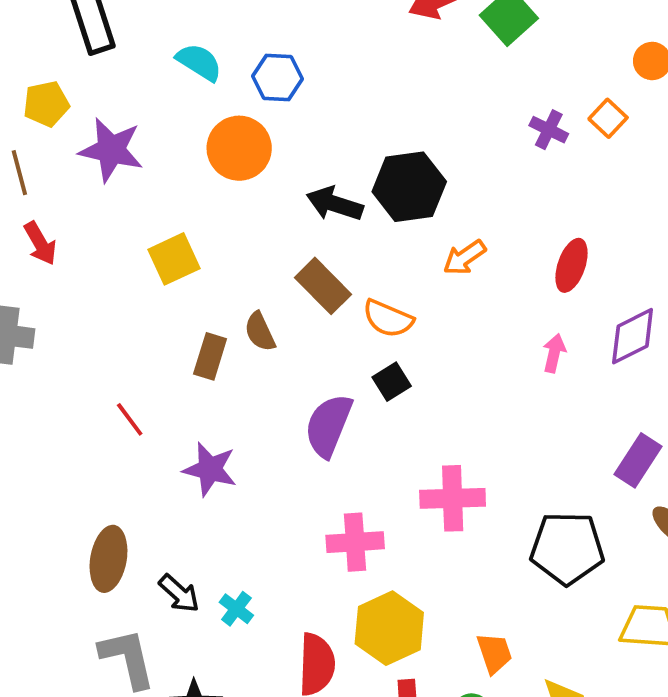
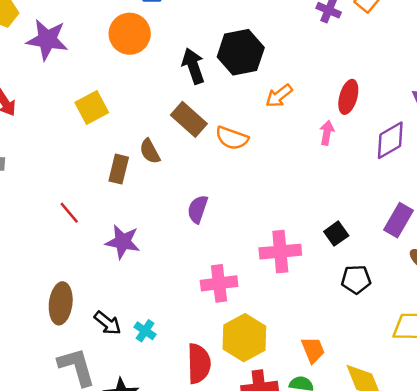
black arrow: (335, 204) -> (193, 66), turned 56
pink arrow: (554, 353) -> (327, 133), moved
black square: (392, 382) -> (336, 234), moved
purple semicircle: (328, 425) -> (198, 209), size x0.7
black pentagon: (567, 548) -> (356, 279), size x0.6

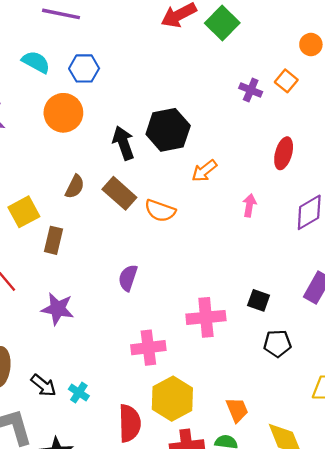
red ellipse: (348, 97) -> (284, 153), moved
yellow square: (92, 108) -> (24, 212), moved
brown semicircle: (150, 151) -> (75, 187), moved, turned -125
black square: (336, 234) -> (259, 300), turned -35

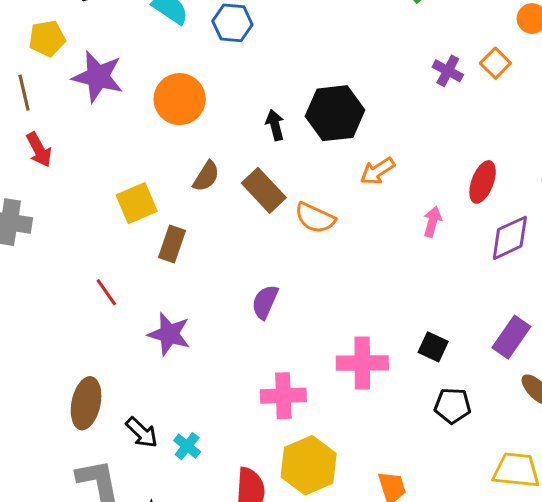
orange circle: (63, 113) -> (180, 99), moved
black arrow: (123, 143) -> (275, 125), size x0.7
red ellipse: (284, 153) -> (483, 182), moved

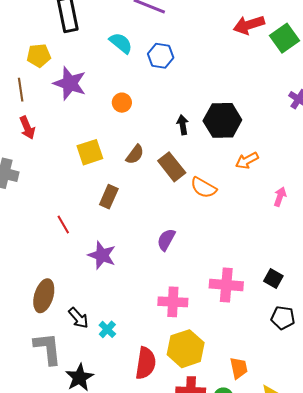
orange circle: (180, 99) -> (122, 103), size x0.6
yellow square: (137, 203) -> (90, 152), moved

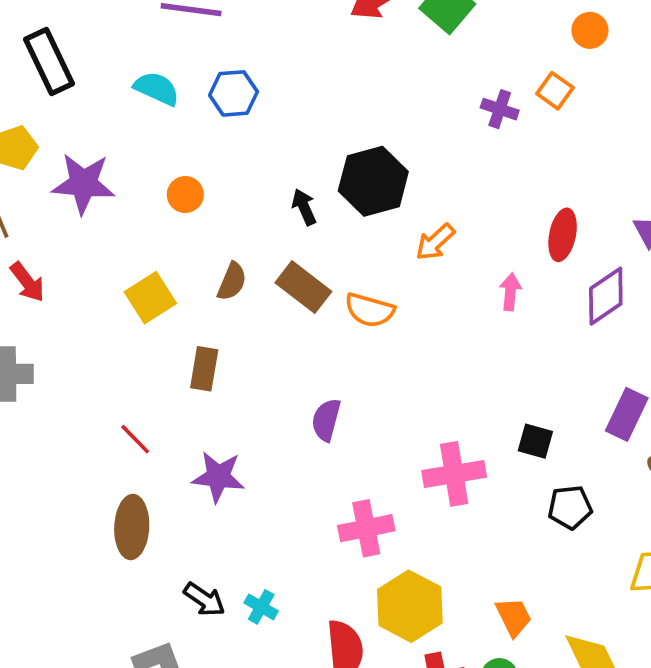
brown ellipse: (44, 296) -> (132, 527), moved

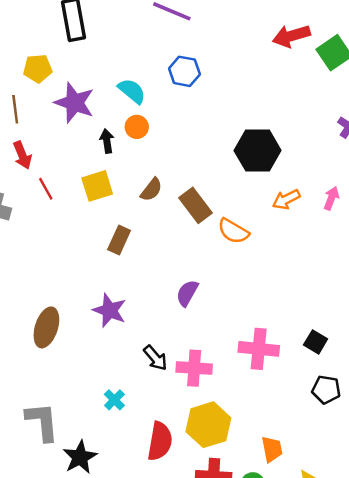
cyan semicircle: (157, 89) -> (132, 91), moved
black arrow: (304, 207) -> (107, 141), moved
pink arrow: (510, 292) -> (331, 198), moved
red line: (135, 439) -> (46, 189), moved
black arrow: (204, 599) -> (155, 358), moved

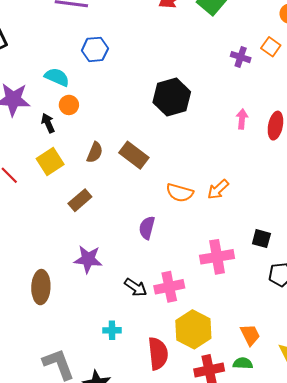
orange arrow: (286, 199) -> (218, 189), moved
orange semicircle: (233, 231) -> (180, 193), moved
brown rectangle: (119, 240) -> (80, 200), turned 40
cyan cross: (114, 400) -> (112, 330), turned -30

